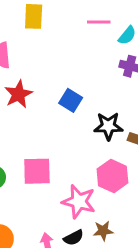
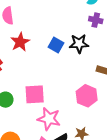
black star: (108, 126) -> (79, 44), moved
pink star: (79, 202) -> (49, 119), moved

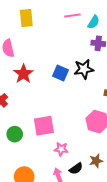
pink star: (49, 119) -> (61, 149), size x0.6

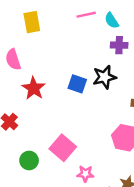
cyan semicircle: (94, 22) -> (112, 21), turned 120
pink square: (44, 126) -> (63, 148), turned -35

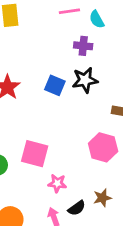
purple cross: (119, 45) -> (83, 46), moved
pink square: (63, 148) -> (35, 154), turned -30

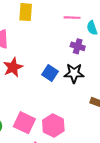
pink hexagon: (103, 147) -> (53, 126), moved

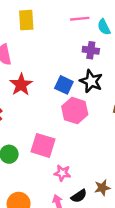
black star: (74, 73) -> (91, 81), turned 30
pink hexagon: (53, 126) -> (75, 111), moved

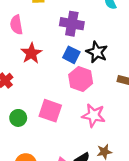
purple cross: (91, 50) -> (72, 24), moved, size x1.5
pink star: (62, 173) -> (94, 115), moved, size x1.5

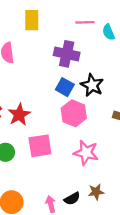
red star: (31, 53) -> (19, 115), moved
pink square: (50, 111) -> (40, 146), turned -30

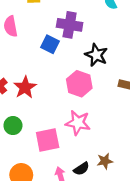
blue square: (65, 87) -> (50, 44), moved
pink square: (40, 146) -> (48, 140), moved
pink star: (86, 153) -> (78, 123), moved

